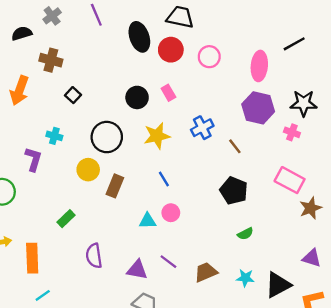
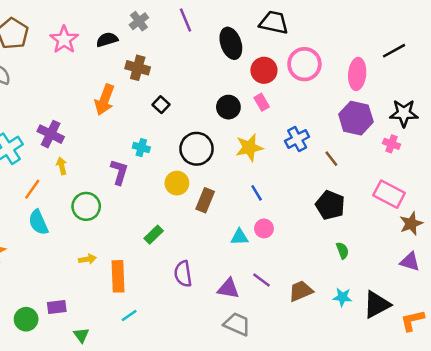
red circle: (171, 50) -> (264, 70), moved
pink circle: (209, 57) -> (304, 64), size x1.4
green semicircle: (245, 234) -> (342, 251), turned -84
purple triangle: (312, 258) -> (410, 262), moved

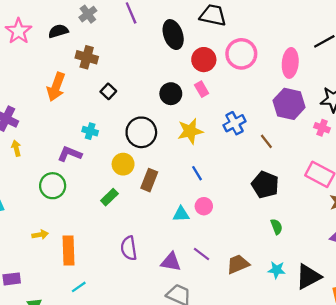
purple L-shape: (119, 172) -> (70, 154), turned -85
green circle: (86, 206) -> (53, 186), moved
green rectangle: (154, 235) -> (109, 197), moved

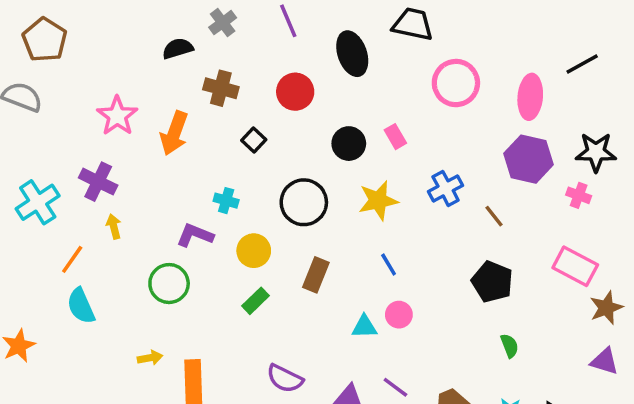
pink star: (19, 31) -> (117, 116), moved
red circle: (204, 60) -> (295, 92), moved
yellow circle: (123, 164) -> (254, 251), moved
purple semicircle: (129, 248) -> (285, 379), turned -55

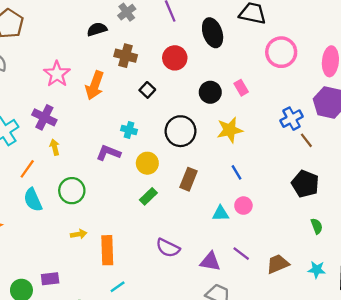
blue cross: (446, 188) -> (291, 119), moved
green circle: (169, 284) -> (72, 191), moved

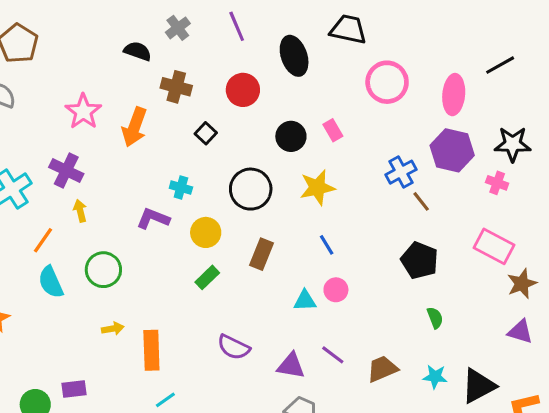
black semicircle: (97, 29) -> (138, 51), turned 36

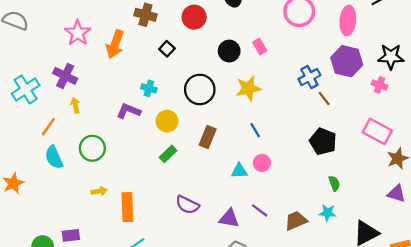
cyan star: (435, 377) -> (328, 213), moved

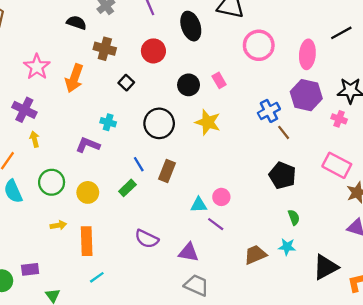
yellow star: (248, 88) -> (208, 122), turned 30
yellow circle: (167, 121) -> (88, 192), moved
blue line: (255, 130) -> (139, 164), moved
purple line: (260, 210) -> (216, 224), moved

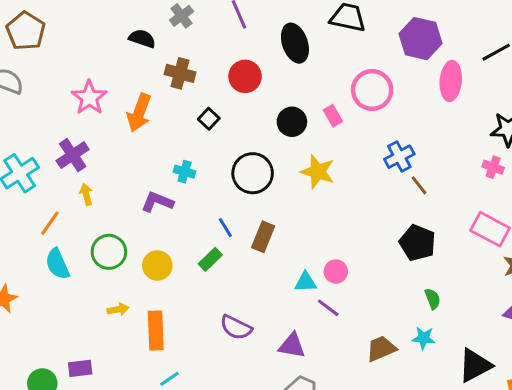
pink circle: (259, 45) -> (372, 90), moved
purple hexagon: (306, 95) -> (421, 39), moved
purple cross: (24, 110) -> (73, 155), turned 30

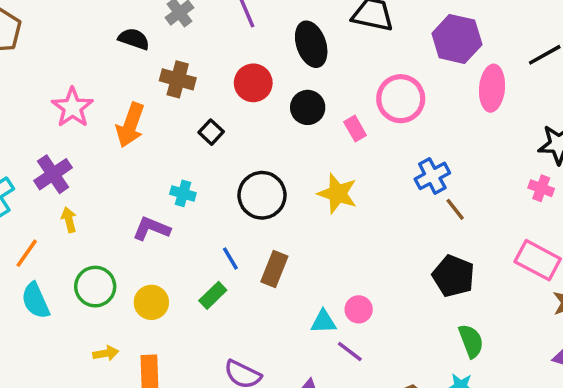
black circle: (292, 122) -> (308, 107), moved
green semicircle: (433, 299) -> (471, 341), size x1.4

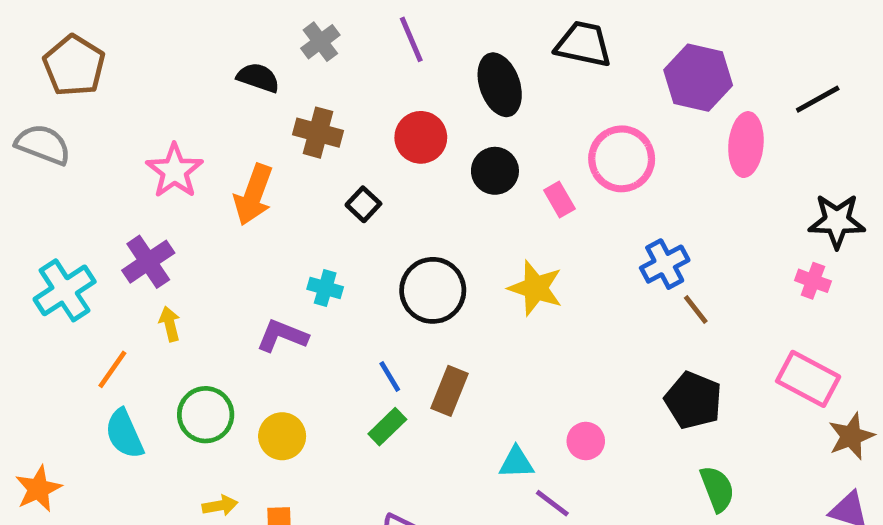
green rectangle: (213, 295) -> (387, 427), moved
pink circle: (359, 309) -> (586, 441), moved

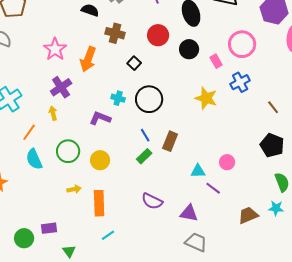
purple cross: (148, 262) -> (61, 87), moved
blue cross: (665, 264) -> (240, 82), moved
black circle: (433, 290) -> (149, 99), moved

